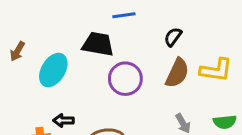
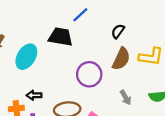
blue line: (124, 15) -> (80, 15), turned -35
purple circle: (125, 79) -> (89, 74), moved

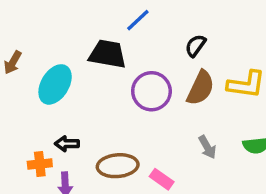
purple circle: (89, 74) -> (151, 91), moved

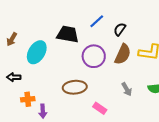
blue line: (138, 20) -> (97, 21), moved
black arrow: (67, 144) -> (14, 77), moved
brown ellipse: (118, 166) -> (75, 87), moved

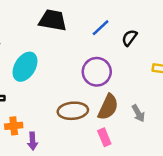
black trapezoid: (68, 34) -> (53, 20), moved
brown semicircle: (123, 54) -> (108, 107), moved
pink rectangle: (100, 108) -> (104, 137), turned 32

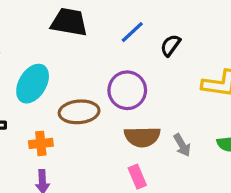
brown semicircle: (108, 107) -> (142, 137), turned 64
brown ellipse: (73, 111) -> (79, 112), moved
orange cross: (14, 126) -> (41, 143), moved

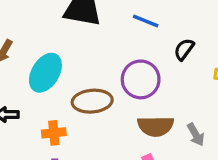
blue line: (132, 32) -> (146, 21), turned 65
black semicircle: (170, 45) -> (184, 49), moved

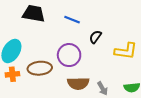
orange cross: (54, 133) -> (12, 74), moved

